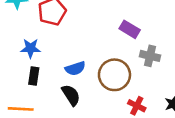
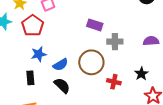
blue star: (31, 48) -> (39, 54), moved

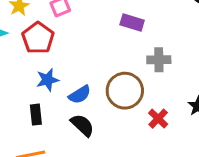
purple rectangle: (95, 25) -> (132, 22), moved
red cross: (114, 82) -> (158, 119), turned 32

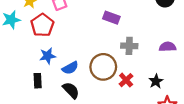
red cross: (158, 119) -> (126, 80), moved

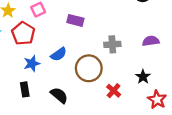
purple rectangle: (111, 18) -> (75, 20), moved
blue semicircle: (70, 68) -> (59, 54), moved
red cross: (126, 80) -> (114, 91), moved

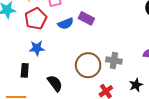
gray cross: (112, 44) -> (114, 61), moved
blue semicircle: (59, 54) -> (66, 23), moved

